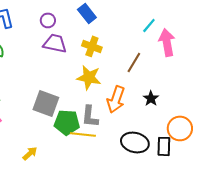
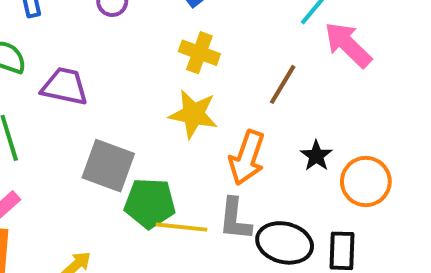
pink arrow: (167, 42) -> (348, 45), turned -36
purple trapezoid: (55, 43) -> (65, 86), moved
gray L-shape: (90, 116) -> (235, 219), moved
orange circle: (180, 128) -> (366, 181), moved

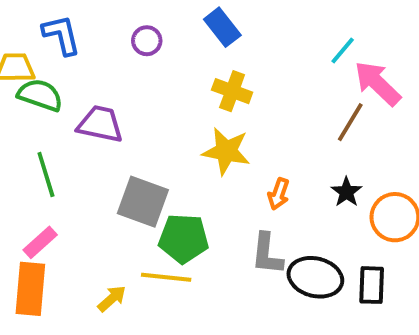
brown line: (283, 84) -> (350, 122), moved
orange arrow: (247, 158) -> (279, 194), size x0.6
yellow line: (182, 227) -> (166, 277), moved

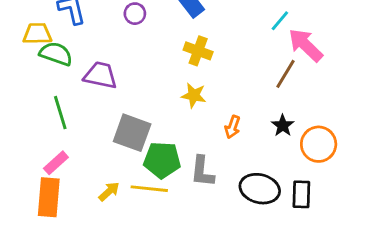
yellow star: (226, 151) -> (194, 95), size x0.7
gray L-shape: (267, 254) -> (202, 171), moved
yellow arrow: (112, 299) -> (109, 192), moved

